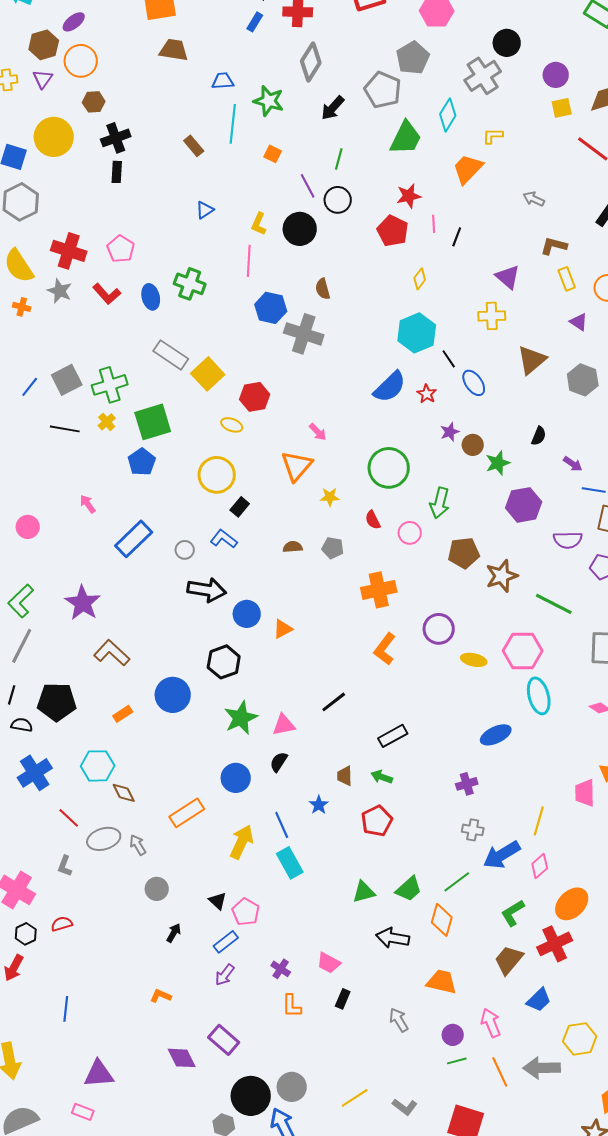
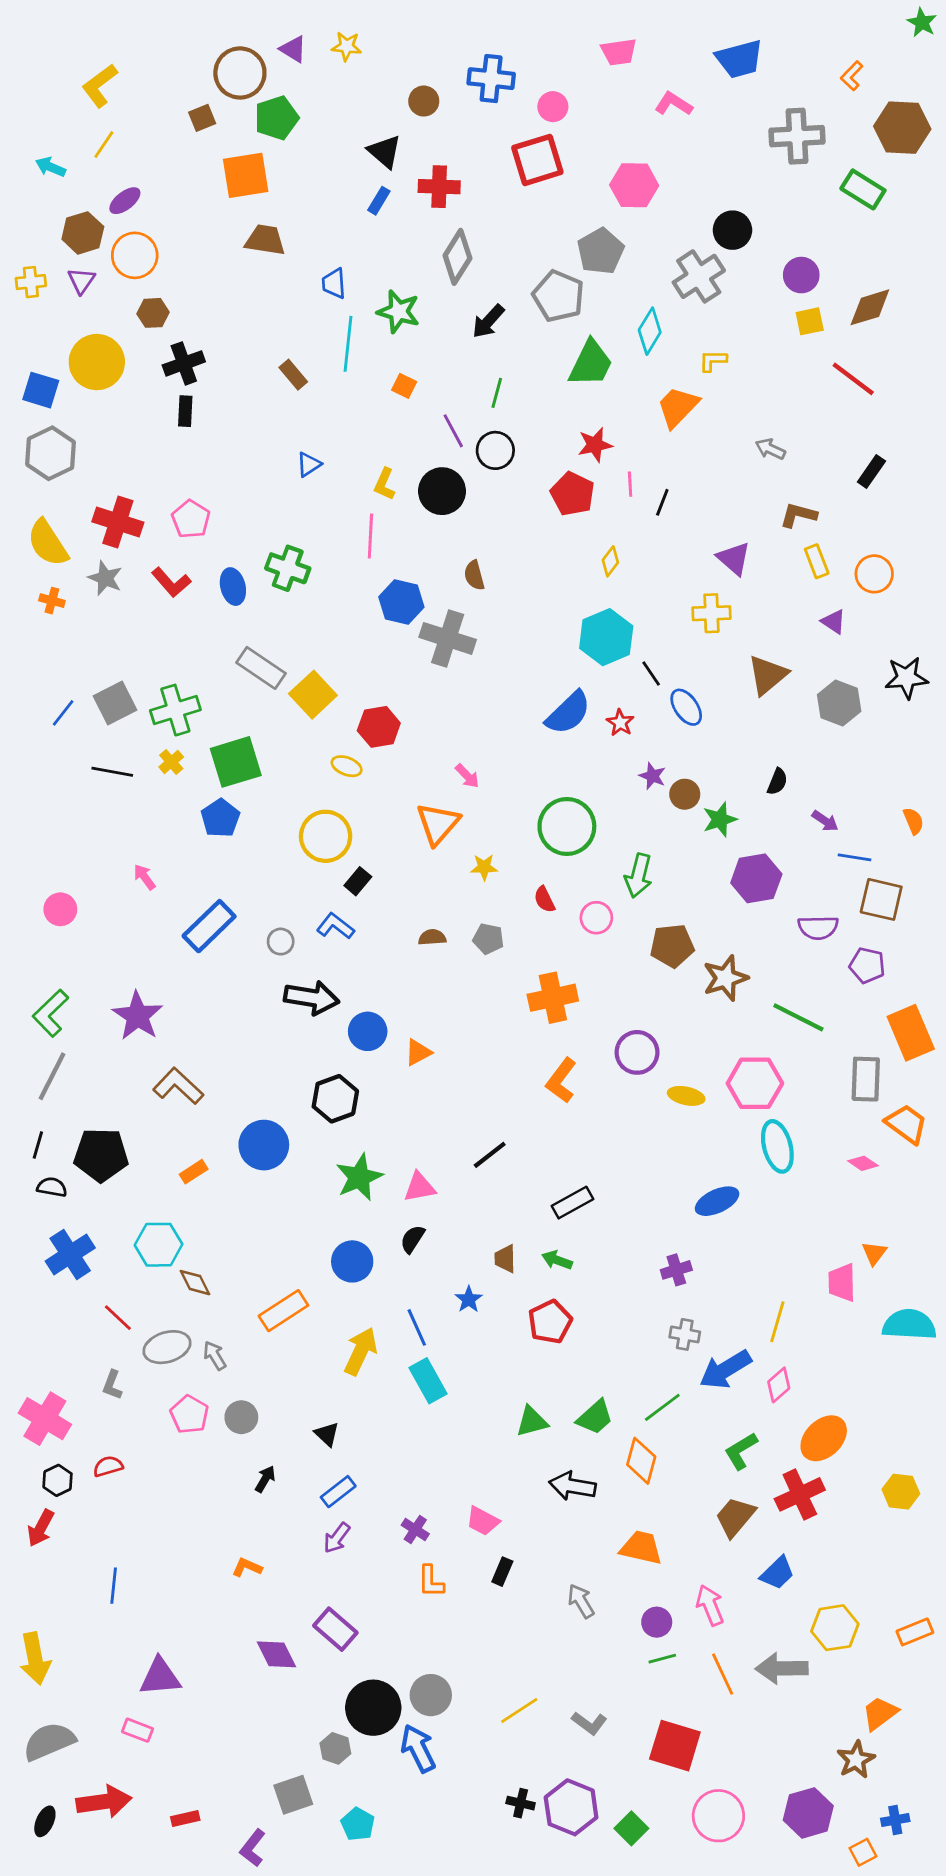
blue trapezoid: (223, 81) -> (334, 283), turned -90
purple star: (450, 432) -> (652, 776), turned -30
pink pentagon: (246, 912) -> (189, 1414), moved

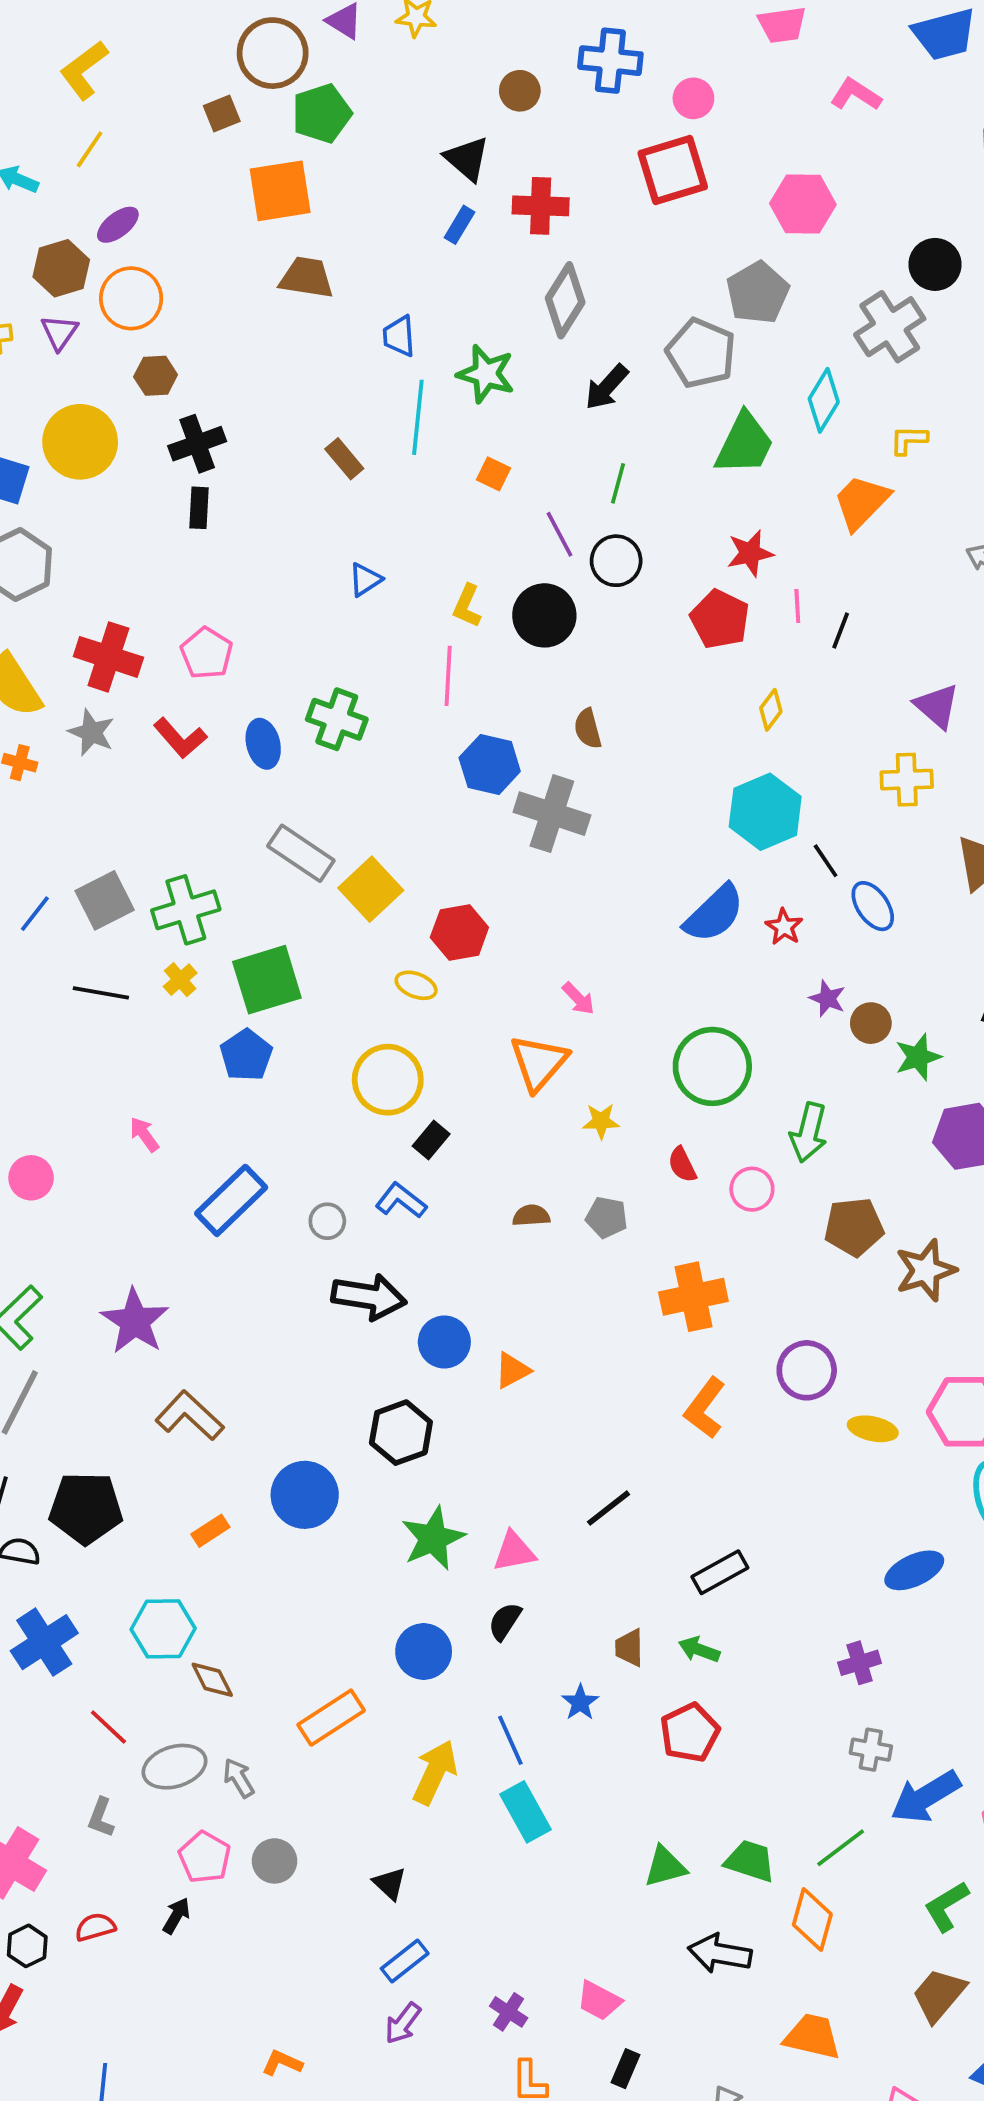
green trapezoid: (595, 1417) -> (750, 1861), turned -120
black arrow: (265, 1479) -> (176, 1916), moved

